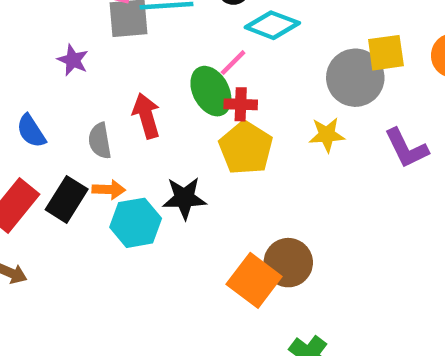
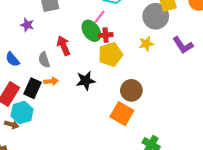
yellow pentagon: (246, 148) -> (110, 54), turned 30
cyan hexagon: (136, 223) -> (22, 112), moved
brown circle: (288, 263) -> (131, 90), moved

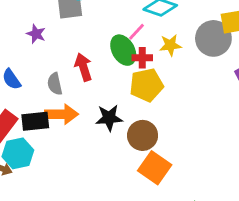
yellow star: (146, 44) -> (170, 45), moved
orange arrow: (51, 81) -> (61, 114), size x1.6
black rectangle: (33, 88) -> (35, 121), turned 54
brown circle: (131, 90) -> (143, 135), moved

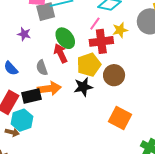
green ellipse: (123, 50) -> (65, 38), moved
red cross: (142, 58) -> (101, 41), size x1.6
yellow pentagon: (146, 85) -> (89, 65), moved
brown circle: (143, 135) -> (114, 75), moved

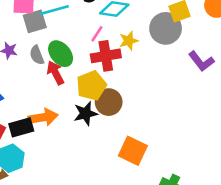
gray semicircle: (42, 68) -> (37, 55), moved
brown circle: (114, 75) -> (109, 102), moved

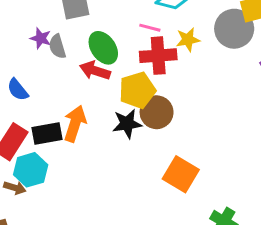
pink line: (97, 34) -> (150, 28), turned 66
gray semicircle: (37, 55) -> (57, 46), moved
red arrow: (55, 73) -> (95, 71), turned -50
orange arrow: (43, 117) -> (75, 124), turned -68

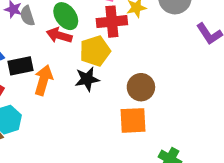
brown circle: (157, 112) -> (141, 87), moved
black rectangle: (47, 134) -> (20, 66), moved
orange square: (181, 174) -> (133, 120), turned -32

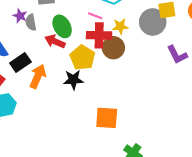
yellow pentagon: (95, 51) -> (83, 58), turned -30
black rectangle: (20, 66) -> (20, 62), turned -30
brown circle: (141, 87) -> (113, 48), moved

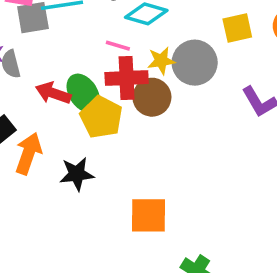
gray circle: (153, 22) -> (195, 63), moved
green ellipse: (62, 26) -> (83, 93), moved
black star: (73, 80) -> (77, 174), moved

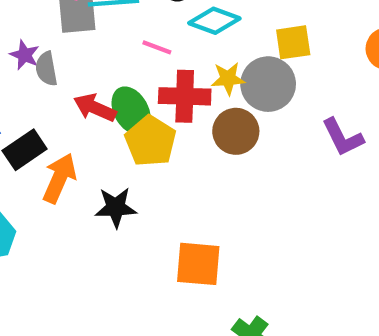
yellow square: (237, 28) -> (293, 42), moved
pink line: (118, 46) -> (157, 47), moved
brown circle: (152, 97) -> (236, 131), moved

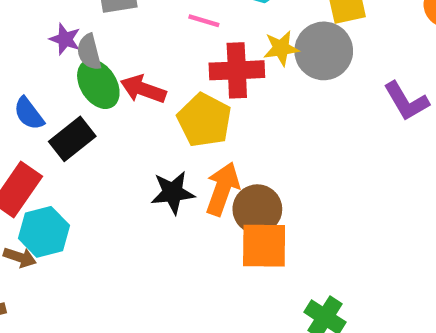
green ellipse: (131, 110) -> (98, 84), moved
brown circle: (236, 131) -> (257, 209), moved
orange arrow: (59, 178) -> (223, 189), moved

